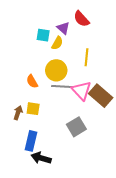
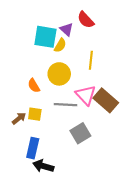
cyan square: (43, 35) -> (45, 37), size x1.6
gray line: (62, 86) -> (66, 105), moved
brown arrow: (18, 113) -> (19, 118), turned 32

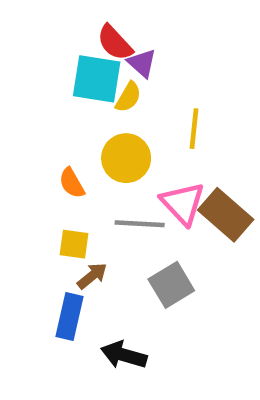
red semicircle: (86, 20) -> (115, 43), moved
brown arrow: (19, 118) -> (92, 276), moved
black arrow: (43, 166) -> (124, 355), moved

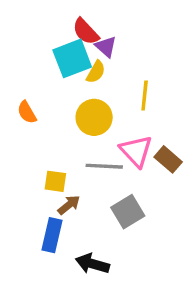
cyan square: (97, 79) -> (72, 58), turned -30
orange semicircle: (72, 183) -> (27, 112), moved
brown rectangle: (226, 215) -> (168, 159), size x0.7

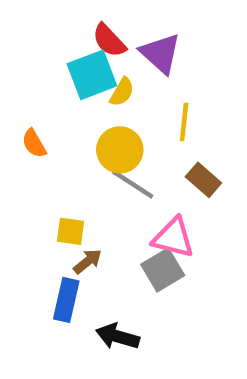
purple triangle: (106, 47) -> (161, 53), moved, size x1.5
pink triangle: (136, 151) -> (173, 238), moved, turned -33
brown rectangle: (168, 159) -> (203, 180), moved
gray line: (104, 166) -> (133, 184), moved, turned 30

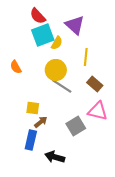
red semicircle: (109, 40) -> (38, 16), moved
pink triangle: (173, 238) -> (98, 111), moved

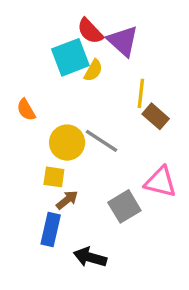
red semicircle: (38, 16) -> (90, 31), moved
yellow circle: (56, 70) -> (67, 143), moved
brown rectangle: (95, 84) -> (156, 116), moved

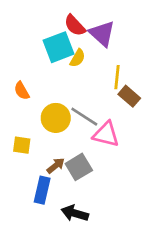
yellow square: (54, 177) -> (22, 145), moved
pink triangle: (161, 182) -> (106, 134), moved
gray square: (124, 206) -> (79, 167), moved

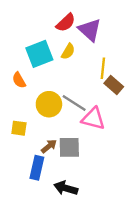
red semicircle: (75, 25) -> (66, 23), turned -90
cyan square: (58, 47) -> (39, 54), moved
gray square: (79, 167) -> (69, 147), turned 30

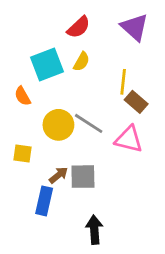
purple triangle: (90, 30) -> (135, 27), moved
pink triangle: (93, 119) -> (129, 139), moved
black arrow: (66, 188) -> (94, 230), moved, turned 70

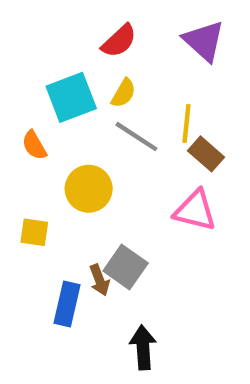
gray line: (89, 123) -> (136, 137), moved
brown arrow: (58, 175) -> (99, 280), moved, turned 108
gray square: (83, 177) -> (126, 267), turned 36

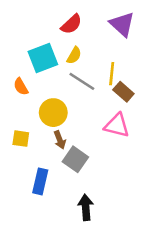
brown arrow: (99, 280) -> (60, 140), moved

